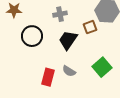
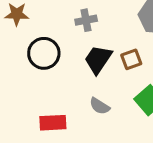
brown square: (90, 27) -> (131, 59), moved
red rectangle: (48, 77) -> (53, 123), moved, turned 72

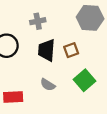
black trapezoid: (98, 59) -> (47, 50), turned -30

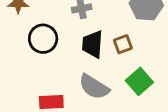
gray semicircle: (48, 85) -> (94, 87), size x1.6

